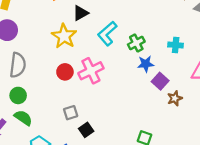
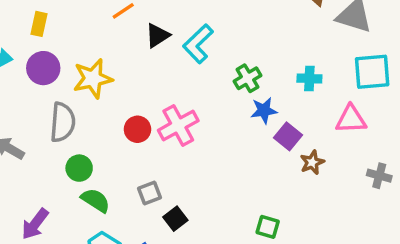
cyan L-shape: (107, 34) -> (198, 44), moved
yellow star: (64, 36) -> (93, 79), moved, turned 30
green circle: (18, 95) -> (79, 168), moved
green semicircle: (23, 118) -> (96, 200), moved

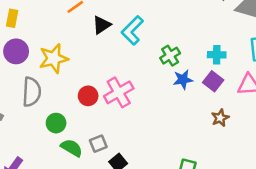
purple square: (288, 136) -> (213, 81), moved
green circle: (79, 168) -> (56, 123), moved
green semicircle: (96, 200) -> (72, 148), moved

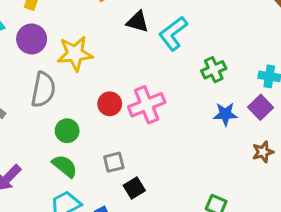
black triangle: (102, 25) -> (138, 22), turned 42
blue star: (183, 80) -> (225, 114), moved
green semicircle: (72, 148) -> (65, 166), moved

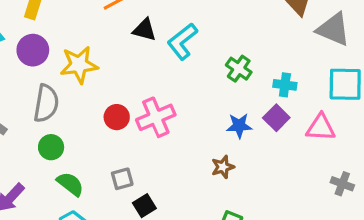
green cross: (214, 70) -> (239, 69), moved, turned -30
green circle: (67, 131) -> (51, 147), moved
brown star: (263, 152) -> (223, 167), moved

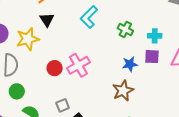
black triangle: (144, 30) -> (47, 20), moved, turned 49
purple square: (276, 118) -> (152, 57), turned -35
brown star: (223, 167) -> (123, 91), size x1.5

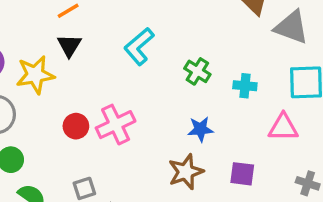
purple square: (152, 57) -> (242, 174), moved

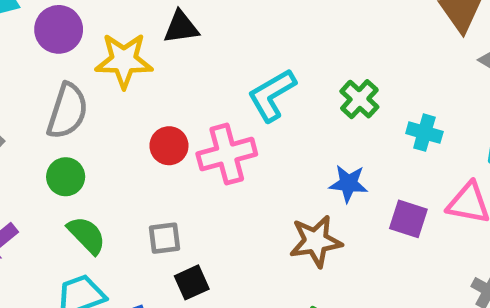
black triangle: (69, 45) -> (181, 27), turned 40
cyan L-shape: (139, 46) -> (272, 95), moved
purple square: (242, 174) -> (408, 219), moved

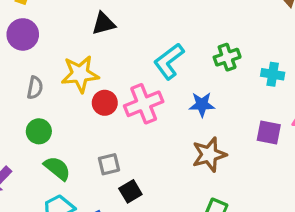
yellow star: (124, 60) -> (80, 74), moved
green cross: (359, 99) -> (227, 57), turned 35
gray semicircle: (67, 111) -> (35, 88), size x0.6
blue star: (348, 183) -> (202, 104), moved

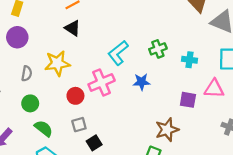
black triangle: (104, 23) -> (72, 28), turned 49
red circle: (105, 103) -> (75, 96), moved
brown star: (209, 155) -> (167, 130), moved

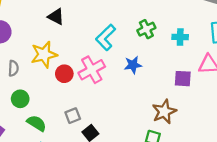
red circle: (75, 96) -> (64, 74), moved

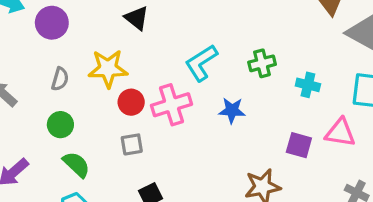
gray square: (73, 116) -> (132, 144), moved

